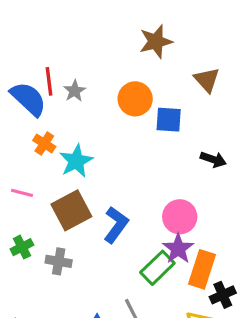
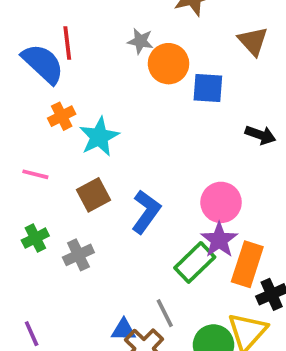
gray star: (75, 91) -> (140, 41), moved, turned -30
orange cross: (44, 143) -> (62, 116), turned 30
brown square: (71, 210) -> (93, 195), size x0.7
gray cross: (59, 261) -> (78, 255), turned -35

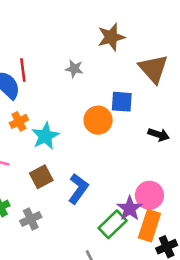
brown triangle: (253, 41) -> (153, 69), size x1.4
orange circle: (169, 64) -> (98, 120), moved
pink circle: (221, 202) -> (149, 195), moved

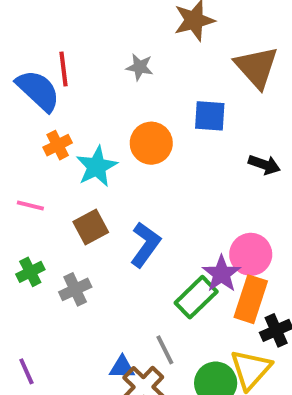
orange circle: (98, 120) -> (151, 143), moved

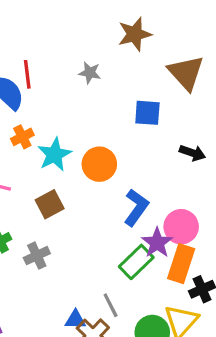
orange circle: (151, 143) -> (99, 164), moved
blue L-shape: (145, 245) -> (136, 207), moved

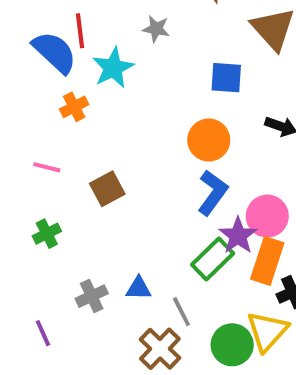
cyan star: (54, 155) -> (113, 68), moved
orange circle: (99, 164) -> (209, 140), moved
gray cross: (37, 256) -> (92, 296), moved
blue triangle: (75, 320) -> (139, 288), moved

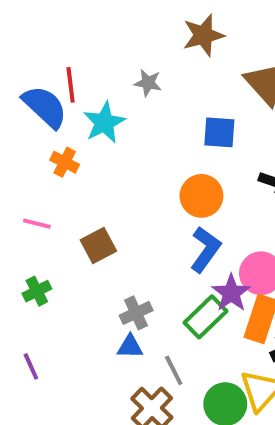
orange cross: (74, 107) -> (65, 162), turned -36
gray cross: (92, 296) -> (136, 313), moved
purple line: (43, 333) -> (31, 366), moved

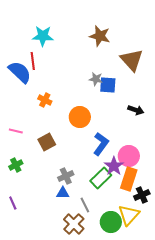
brown star: (203, 35) -> (100, 36), turned 30
gray star: (148, 83) -> (96, 79), moved
cyan star: (104, 123) -> (43, 36), moved, turned 30
orange cross: (65, 162) -> (45, 100), moved
orange circle: (201, 196) -> (80, 117), moved

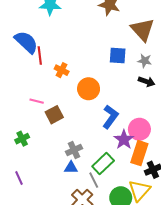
red line: (33, 61) -> (40, 56), moved
gray star: (96, 79) -> (145, 61), moved
orange cross: (45, 100) -> (62, 70), moved
pink line: (16, 131) -> (37, 101), moved
green rectangle: (101, 178) -> (103, 163), moved

